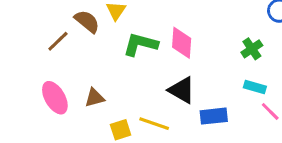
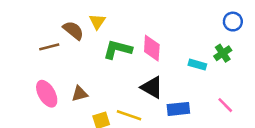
brown line: (58, 41) -> (49, 47), turned 30
green cross: (252, 49) -> (223, 53), moved
cyan rectangle: (255, 87) -> (197, 65), moved

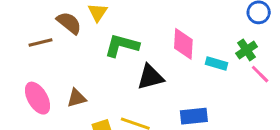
pink diamond: (152, 48) -> (183, 44), moved
black triangle: (152, 87) -> (150, 77), moved, turned -45
pink line: (225, 105) -> (260, 74), moved

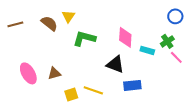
brown line: (41, 42) -> (15, 24), moved
black triangle: (150, 77) -> (115, 64), moved, turned 36

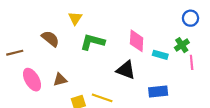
brown semicircle: (49, 23) -> (50, 39), moved
brown line: (15, 24) -> (15, 53), moved
pink line: (176, 57) -> (192, 62), turned 40
blue rectangle: (132, 85) -> (158, 91), moved

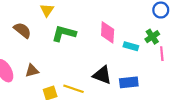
black triangle: (126, 70) -> (102, 75), moved

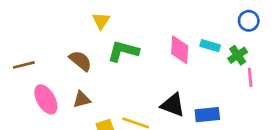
brown semicircle: (22, 30) -> (80, 61), moved
cyan rectangle: (131, 46) -> (210, 46), moved

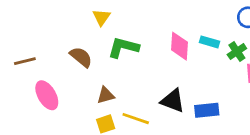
brown triangle: (82, 99) -> (106, 95), moved

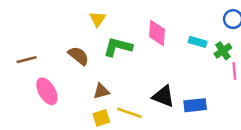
pink diamond: (179, 46) -> (157, 33), moved

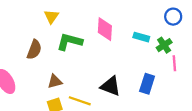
brown semicircle: (79, 56) -> (34, 50), turned 72
blue rectangle: (195, 105) -> (147, 84), moved, turned -66

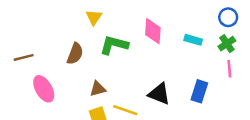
green cross: (164, 45) -> (227, 44), moved

